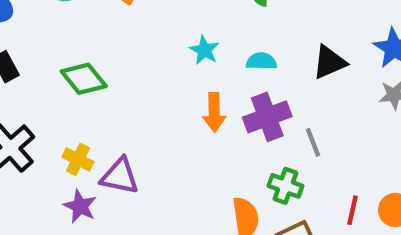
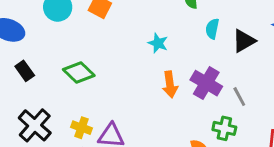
cyan semicircle: (261, 61) -> (212, 29), moved, turned -72
purple cross: (267, 117) -> (206, 83), turned -32

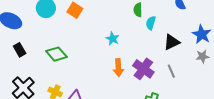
cyan semicircle: (212, 29) -> (151, 23), moved
gray line: (239, 97) -> (171, 71), moved

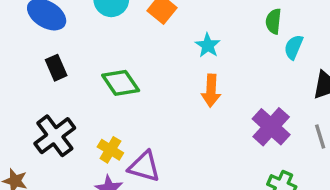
cyan star: (113, 39) -> (208, 45), moved
orange arrow: (118, 68) -> (211, 91), moved

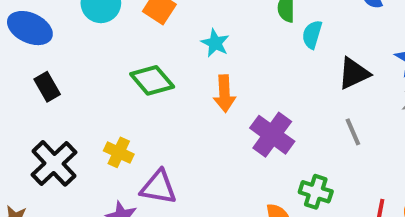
green diamond: (121, 83) -> (152, 80), moved
purple cross: (271, 127) -> (272, 135), moved
yellow cross: (110, 150) -> (119, 152), moved

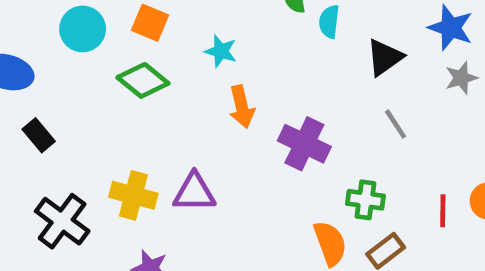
green diamond: (152, 80) -> (143, 80), moved
yellow cross: (119, 152) -> (133, 195), size x1.4
purple triangle: (158, 187) -> (194, 192), moved

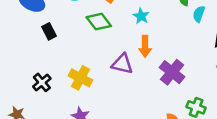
black rectangle: (39, 135) -> (49, 31), moved
purple triangle: (194, 192) -> (122, 64), moved
black cross: (62, 221) -> (42, 82), size x0.7

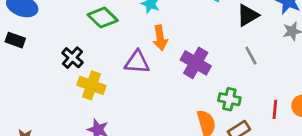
black rectangle: (49, 31) -> (15, 40), moved, turned -35
black cross: (42, 82) -> (72, 58), moved

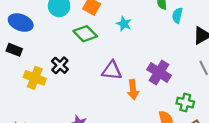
orange arrow: (160, 38) -> (133, 90), moved
yellow cross: (91, 85) -> (35, 78), moved

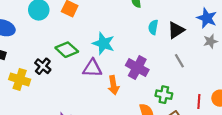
cyan semicircle: (177, 15) -> (153, 27), moved
cyan star: (124, 24) -> (104, 43), moved, size x1.5
green diamond: (85, 34) -> (67, 50), moved

